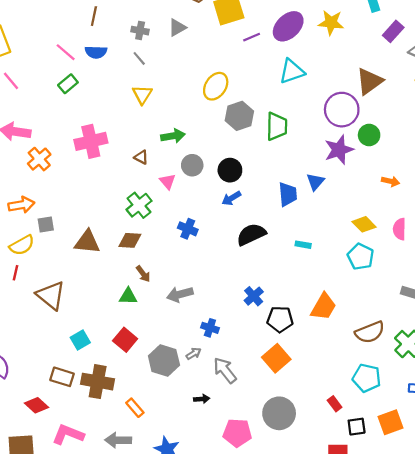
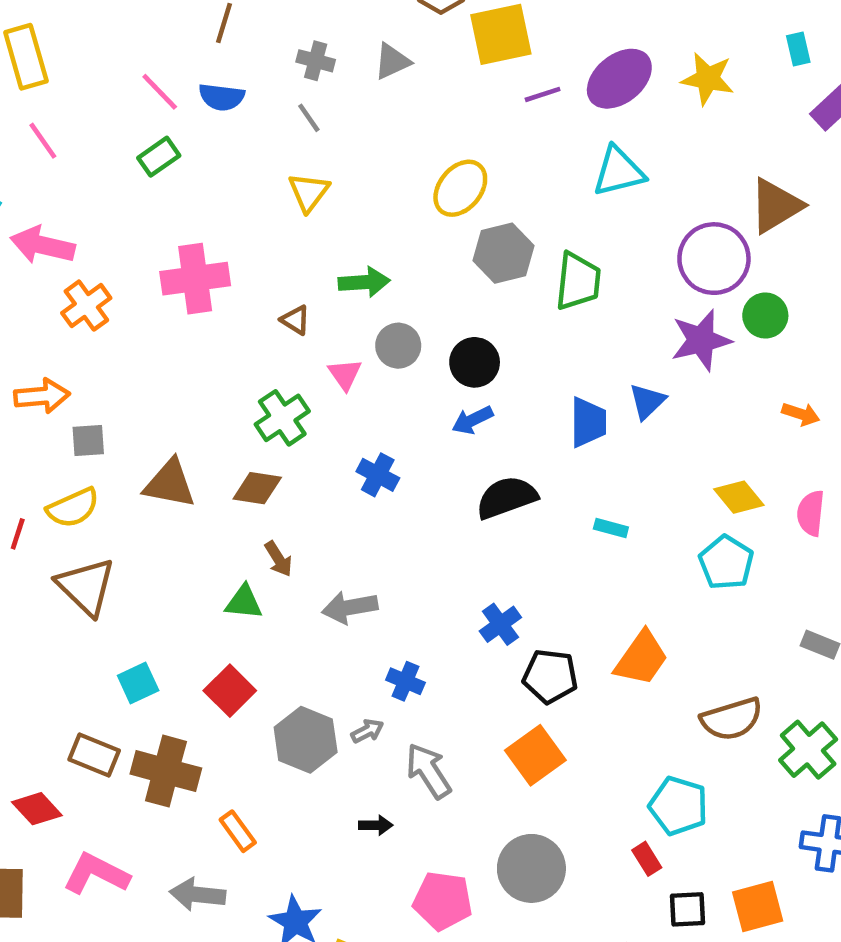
yellow semicircle: (22, 245) -> (73, 508), moved
cyan pentagon: (367, 378) -> (678, 806), moved

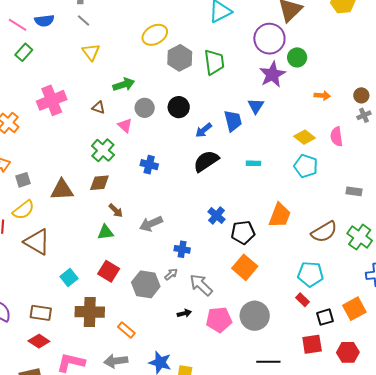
yellow ellipse: (460, 188) -> (155, 35), turned 35
blue arrow: (472, 420) -> (204, 130), moved
brown rectangle: (94, 755) -> (41, 313), moved
pink pentagon: (443, 901) -> (219, 320), moved

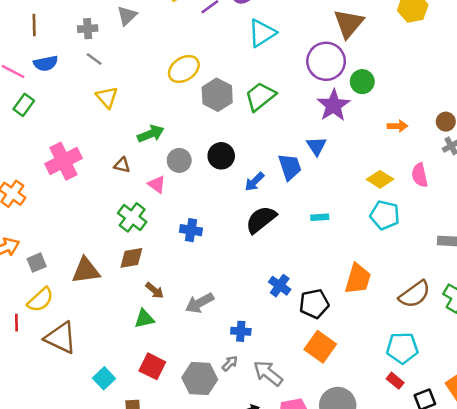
green trapezoid: (214, 62) -> (260, 96), turned -116

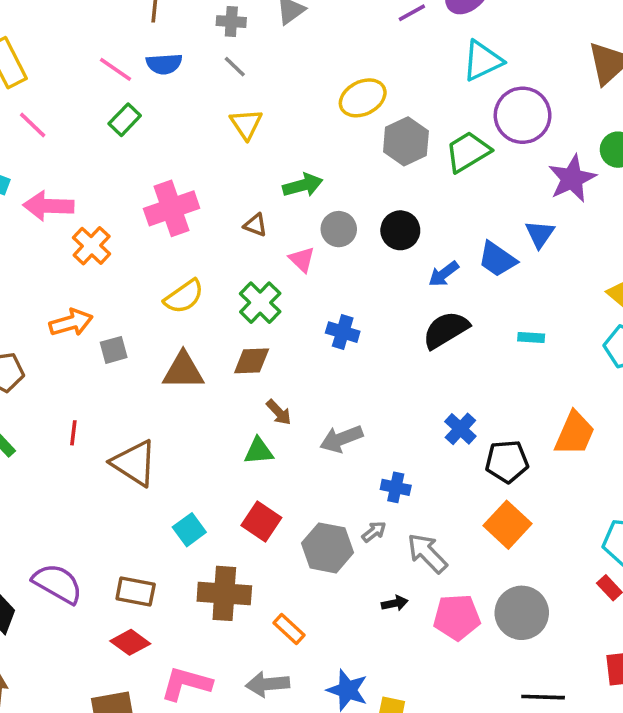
purple circle: (326, 61) -> (523, 115), moved
blue trapezoid: (290, 167) -> (497, 259), turned 136
yellow semicircle: (40, 300) -> (184, 297), moved

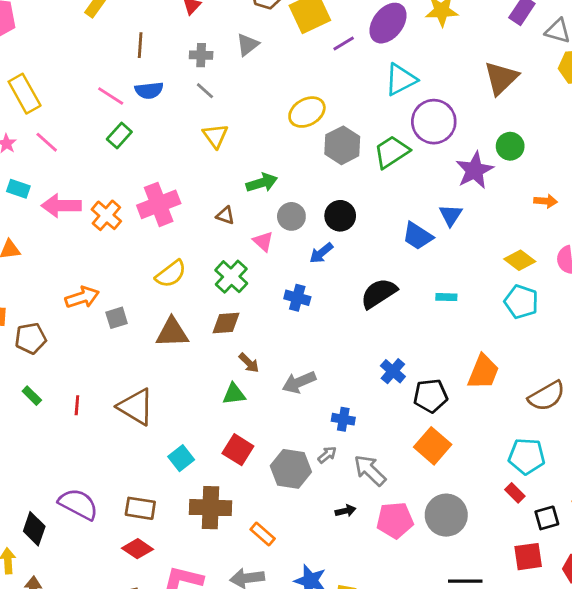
orange cross: (92, 246) -> (106, 215), moved
blue arrow: (444, 274) -> (321, 253), moved
red line: (73, 433) -> (77, 405), moved

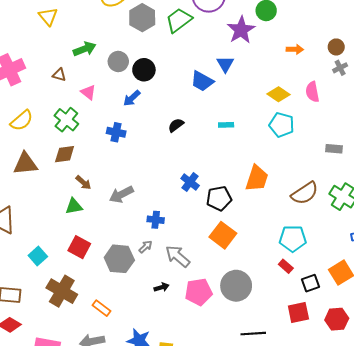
gray circle: (291, 216) -> (118, 61), moved
black semicircle: (379, 293) -> (176, 125), size x0.6
brown cross: (210, 508) -> (62, 291), turned 32

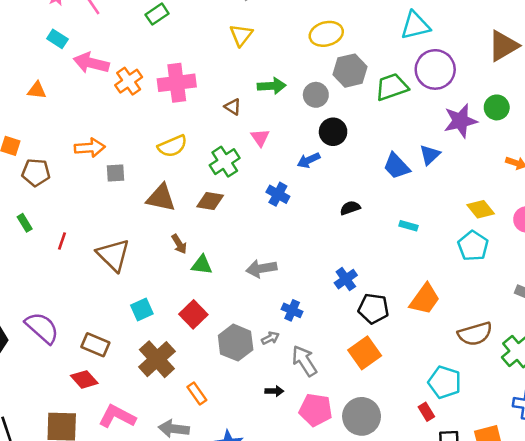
gray circle: (118, 61) -> (316, 95), moved
brown arrow: (83, 183) -> (179, 244), moved

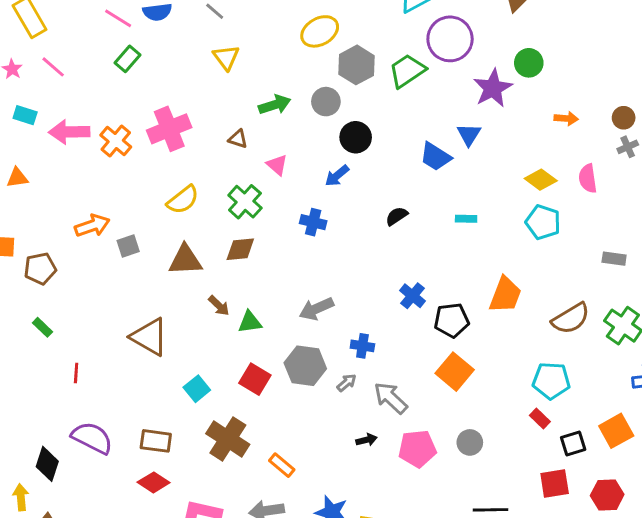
red line: (62, 241) -> (76, 373), moved
gray hexagon: (236, 343) -> (305, 366), moved
gray circle: (362, 416) -> (470, 442), size x0.6

